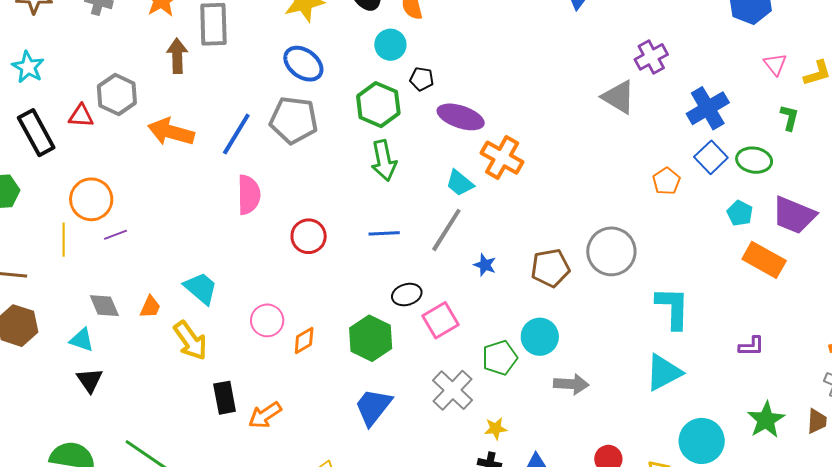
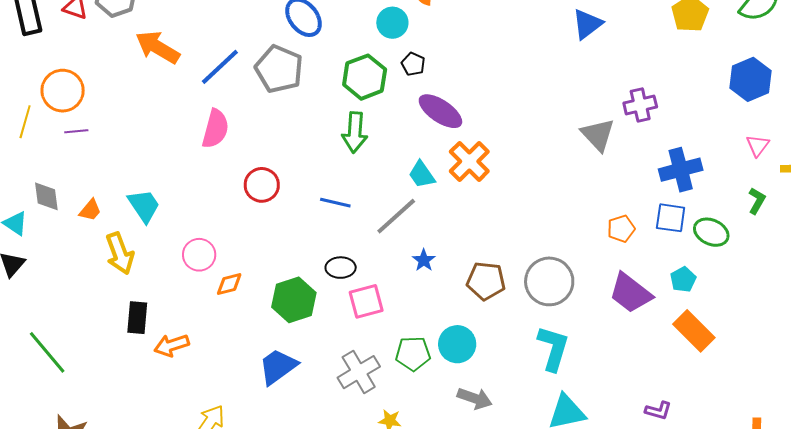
blue square: (711, 157) -> (671, 218), turned 36
purple trapezoid: (794, 215) -> (630, 293), moved
cyan L-shape: (673, 308) -> (553, 348), moved

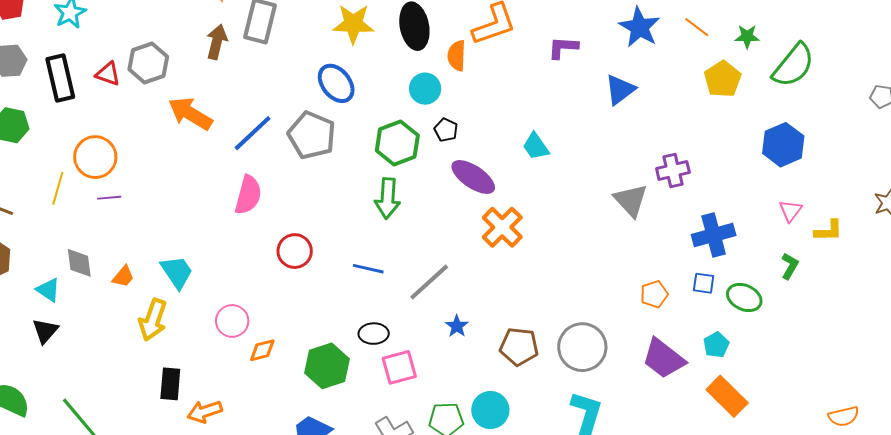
cyan trapezoid: (422, 175) -> (536, 146), moved
blue square: (671, 218) -> (704, 283), size x0.7
yellow arrow: (120, 253) -> (153, 320), turned 39

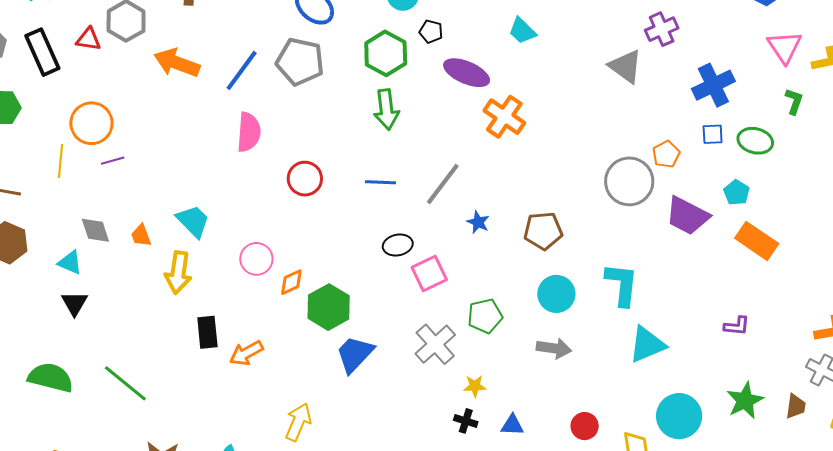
pink triangle: (790, 211) -> (785, 47), size x1.5
orange trapezoid: (123, 277) -> (141, 235), turned 130
gray circle: (582, 347) -> (629, 181), moved
green hexagon: (327, 366) -> (329, 307), moved
cyan circle: (490, 410) -> (556, 294), moved

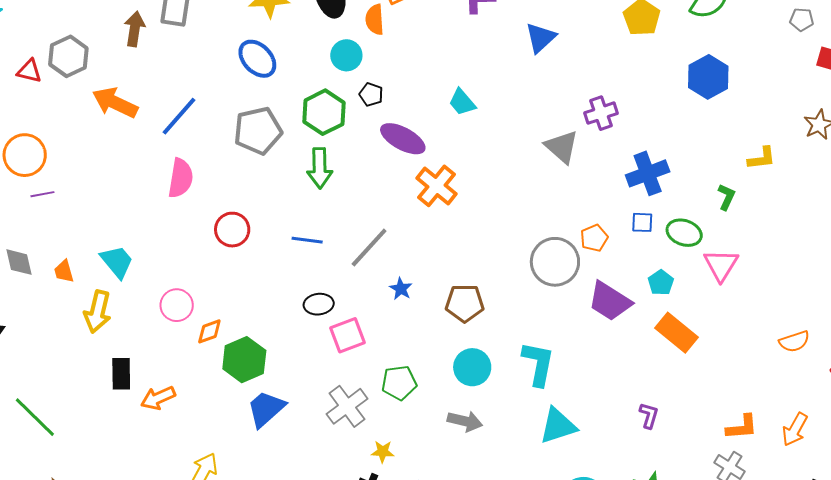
pink triangle: (785, 47) -> (721, 265), moved
gray pentagon: (300, 62) -> (258, 131), moved, turned -30
purple L-shape: (737, 326) -> (649, 415), turned -84

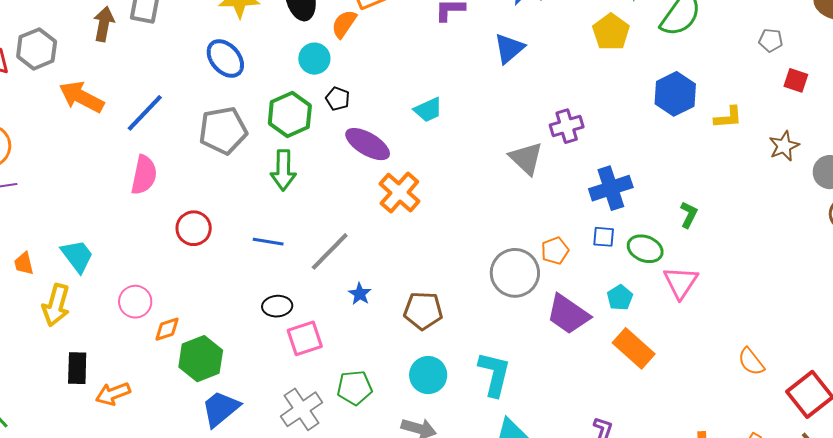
orange semicircle: (375, 20) -> (344, 24), turned 36
cyan trapezoid: (462, 102) -> (428, 110), turned -76
yellow L-shape: (762, 158) -> (728, 117), moved
orange semicircle: (794, 341) -> (751, 362), turned 68

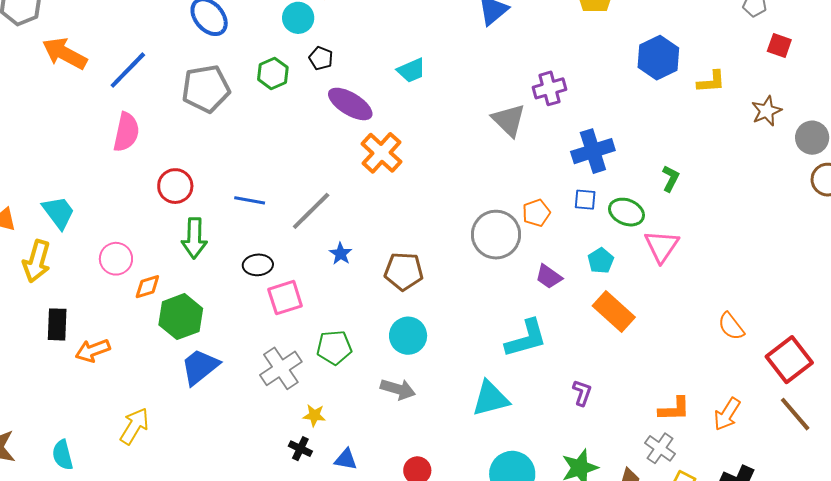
green hexagon: (290, 114) -> (273, 73), size x0.7
green arrow: (283, 170) -> (194, 238), moved
purple trapezoid: (568, 314) -> (549, 277), size x0.6
cyan L-shape: (494, 374) -> (526, 338), moved, turned 60

